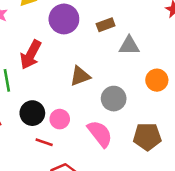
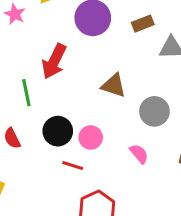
brown triangle: (80, 76) -> (114, 85), turned 40
pink semicircle: (100, 134) -> (139, 154), size x0.6

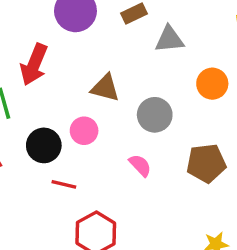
pink circle: (91, 137) -> (84, 131), moved

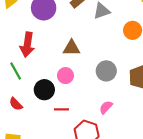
gray circle: (155, 115) -> (106, 71), moved
pink semicircle: (140, 165) -> (106, 107), moved, turned -80

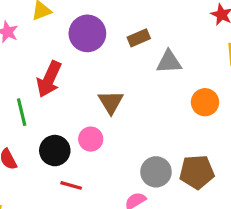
brown triangle: (72, 48) -> (111, 102), turned 42
gray circle: (106, 71) -> (156, 172), moved

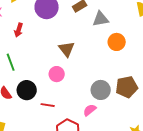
red arrow: (49, 79) -> (19, 30), moved, size x0.6
orange circle: (205, 102) -> (117, 42), moved
black circle: (55, 151) -> (27, 90), moved

